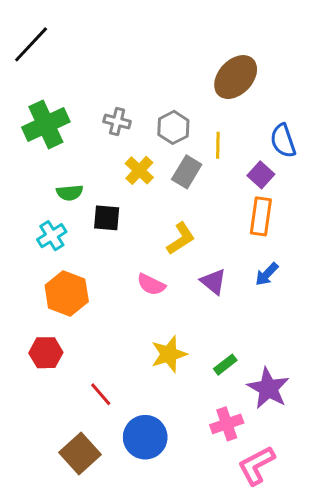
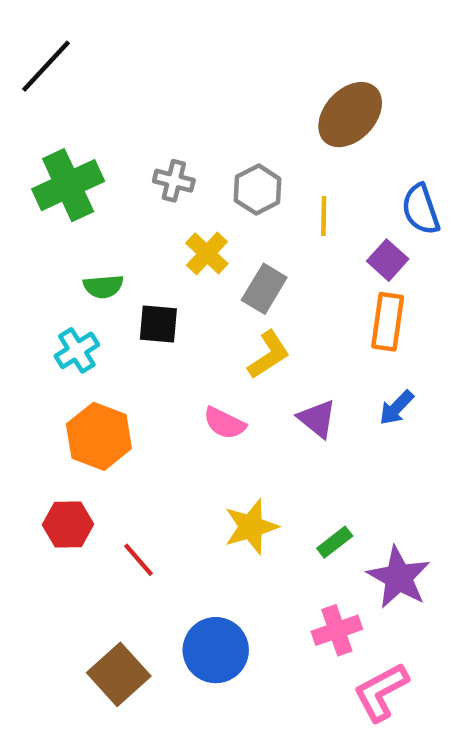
gray rectangle: (187, 172) -> (264, 289), moved
red line: (101, 394) -> (139, 560), moved

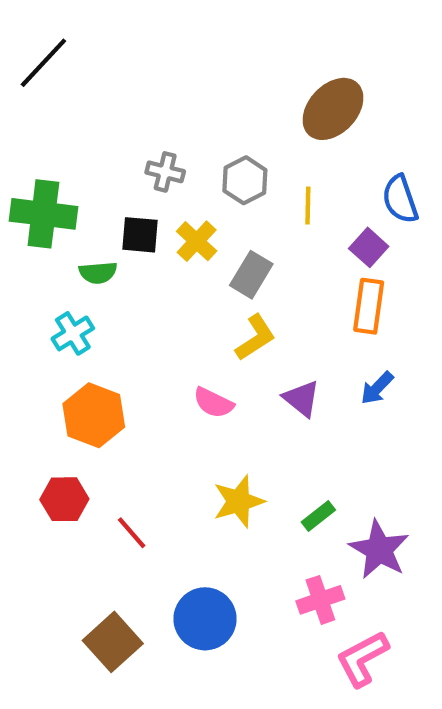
green cross: (68, 185) -> (43, 214), moved, turned 32
black square: (158, 324) -> (140, 235), moved

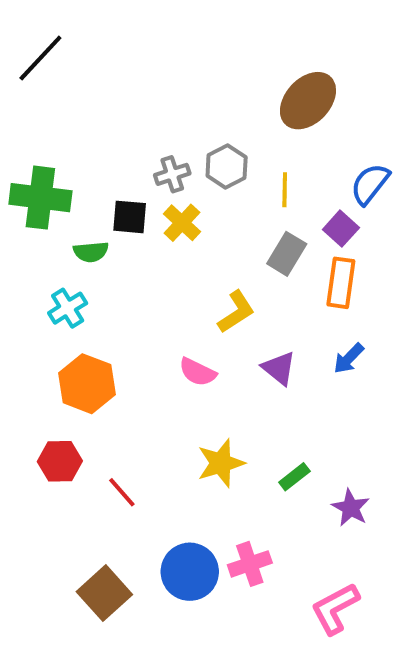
gray cross: (165, 172) -> (172, 174), moved, turned -32
blue semicircle: (400, 199) -> (370, 184), turned 57
gray rectangle: (251, 275) -> (287, 254), moved
purple star: (379, 550) -> (351, 508), size x0.7
pink cross: (320, 600) -> (250, 564), moved

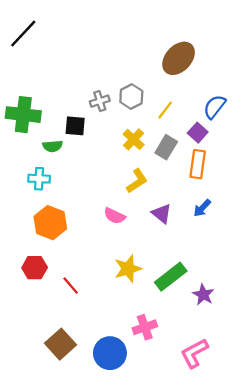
yellow line: (285, 190) -> (165, 110), turned 36
yellow cross: (182, 223) -> (134, 139), moved
cyan cross: (68, 308) -> (39, 179), turned 35
green rectangle: (294, 477) -> (171, 277), size x1.8
blue circle: (190, 572) -> (110, 353), moved

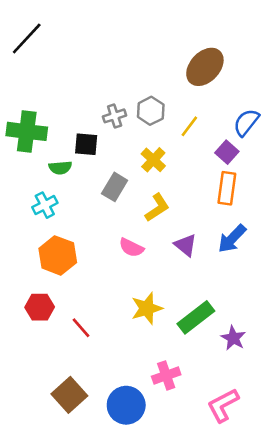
gray rectangle: (166, 147) -> (115, 187), moved
cyan cross: (39, 179) -> (45, 205), turned -30
blue arrow: (202, 208) -> (232, 239), size x1.4

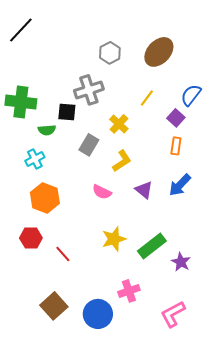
gray hexagon: (151, 111) -> (110, 53), moved
gray cross: (115, 116) -> (89, 90), size x1.6
orange rectangle: (227, 188) -> (176, 146), size x0.7

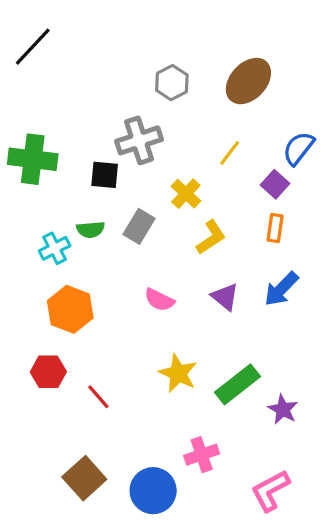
green semicircle: (47, 130) -> (91, 230), moved
yellow L-shape: (122, 161) -> (211, 237), moved
yellow star: (114, 239) -> (178, 373), turned -30

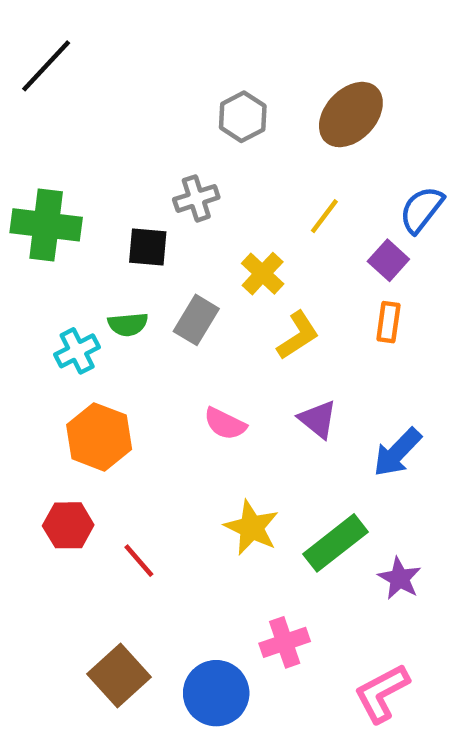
gray cross: (139, 140) -> (196, 198), size x0.7
blue arrow: (281, 289) -> (397, 452), moved

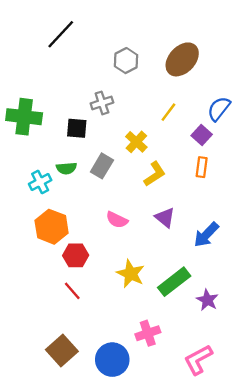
black line: (46, 66) -> (61, 34), moved
red hexagon: (68, 525) -> (76, 255), moved

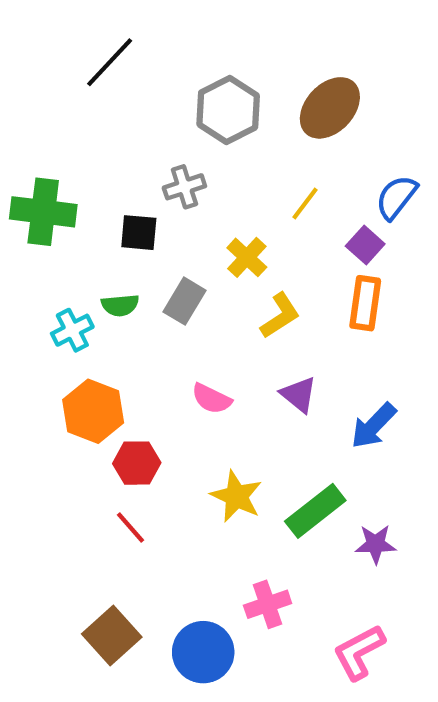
gray hexagon: (126, 61) -> (228, 110), size x1.4
orange rectangle: (202, 167) -> (365, 303), size x1.4
purple star: (207, 300) -> (376, 544), turned -30

